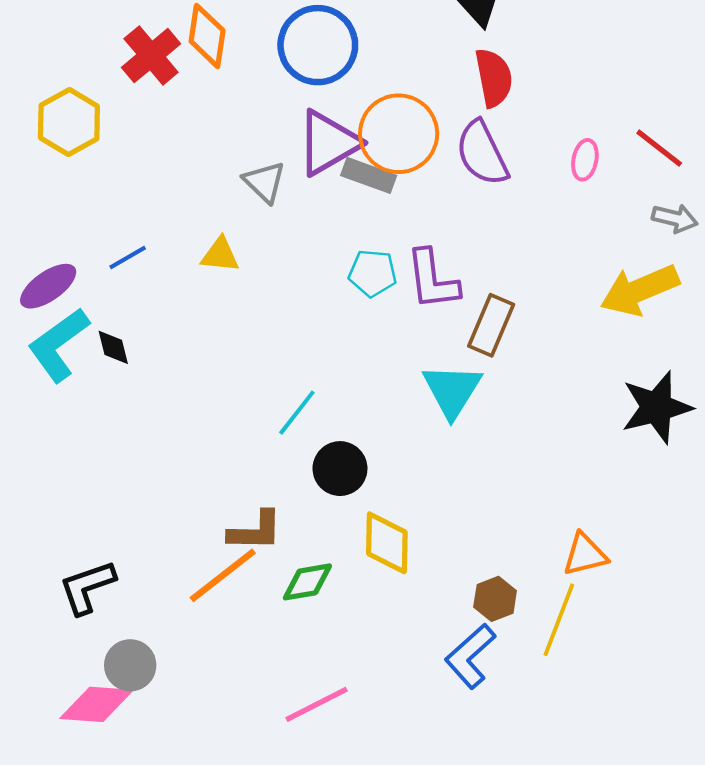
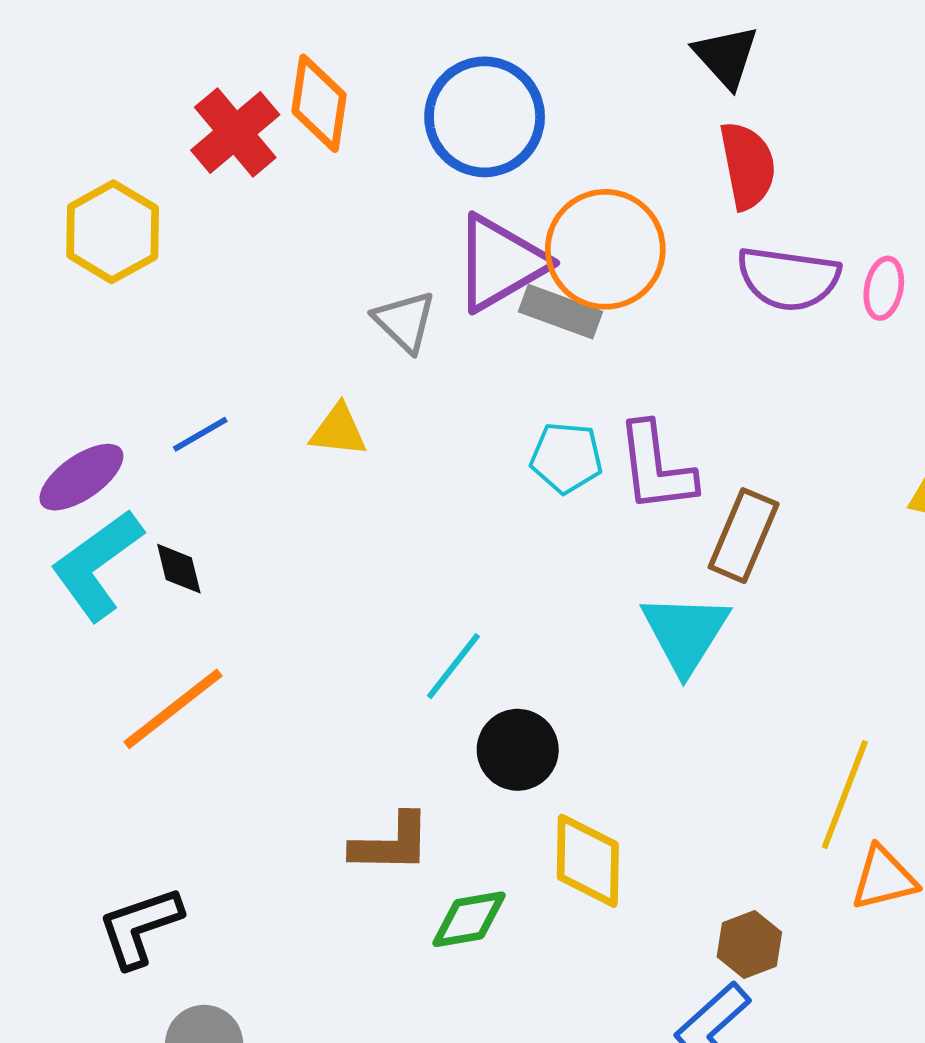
purple semicircle: (482, 153) -> (788, 278), moved, turned -56
orange line: (223, 575) -> (173, 709), moved
yellow line: (559, 620) -> (845, 795), moved

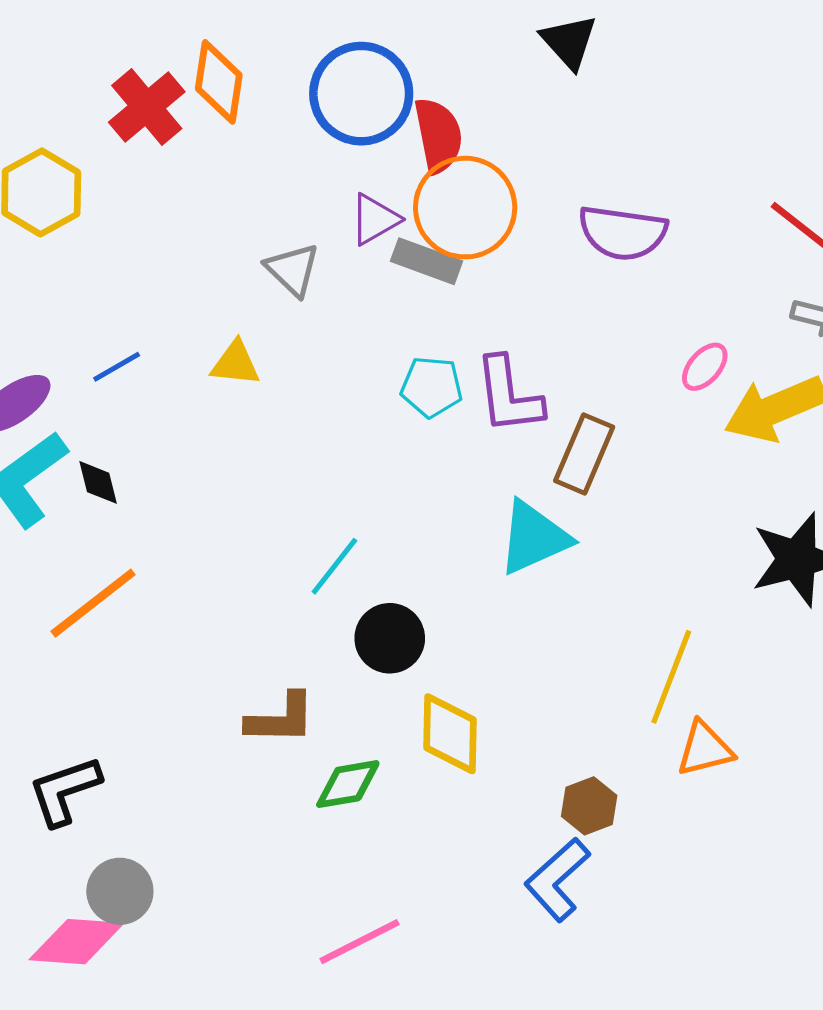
red semicircle: (747, 166) -> (438, 136), moved
purple triangle: (500, 263) -> (375, 219), size x0.6
pink ellipse: (884, 288) -> (705, 367), moved, turned 30
cyan triangle: (685, 633) -> (534, 538), turned 34

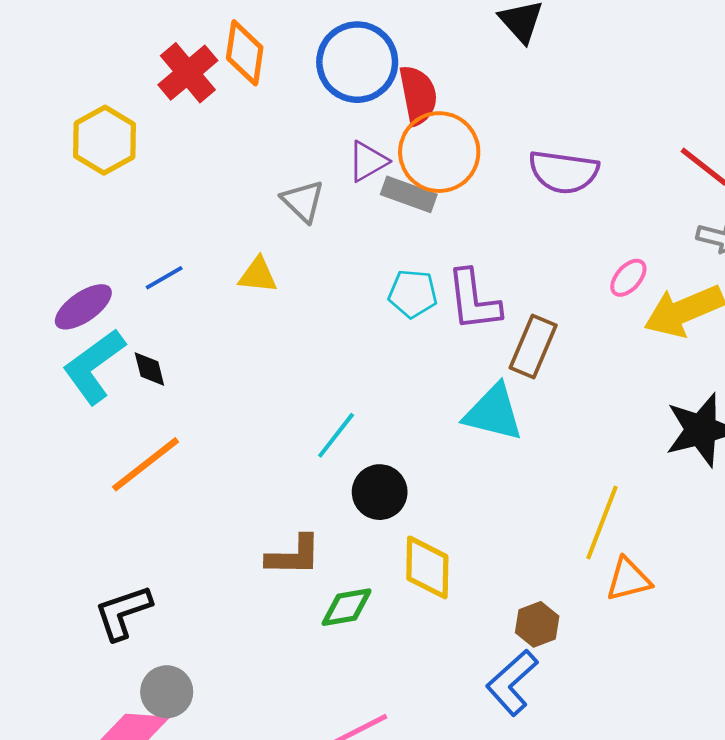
cyan triangle: (534, 538) -> (493, 413), turned 38

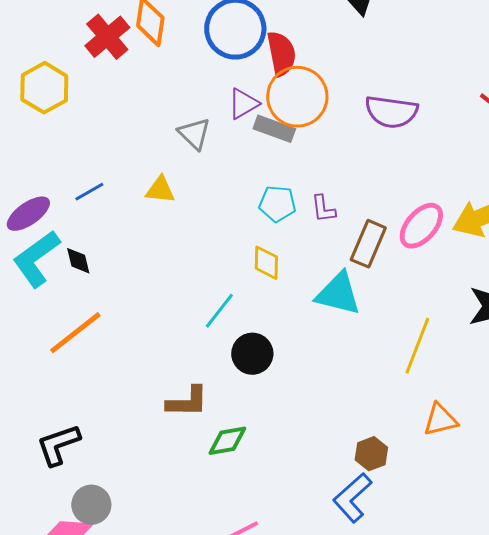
pink ellipse: (628, 278) -> (421, 226), moved, size x1.6
purple L-shape: (474, 300) -> (323, 209), size x0.6
yellow line: (602, 522) -> (417, 346), moved
yellow diamond: (427, 567) -> (266, 263), moved, size x0.7

